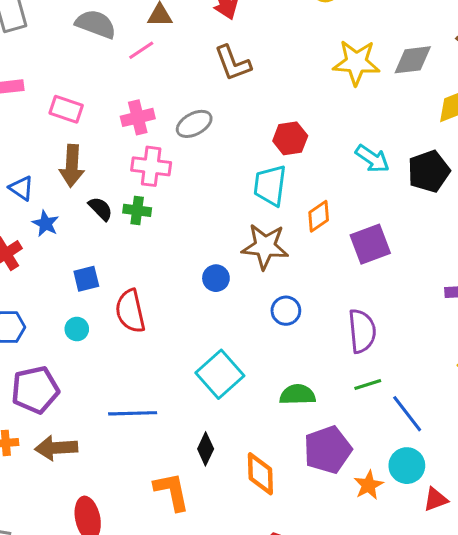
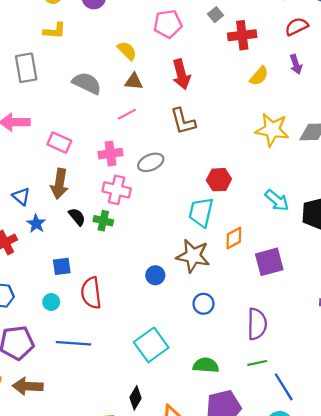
pink line: (141, 50) -> (127, 114), moved
blue line: (133, 413) -> (73, 343), moved

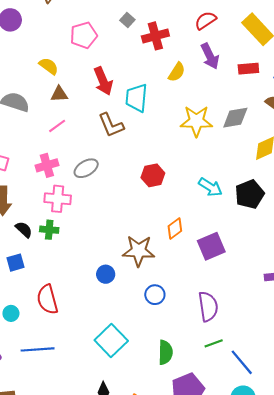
purple arrow: (296, 64) -> (210, 56), size x1.4
cyan trapezoid: (201, 212) -> (136, 98), moved
blue square: (62, 266) -> (15, 263), moved
green semicircle: (206, 365) -> (165, 352), turned 95

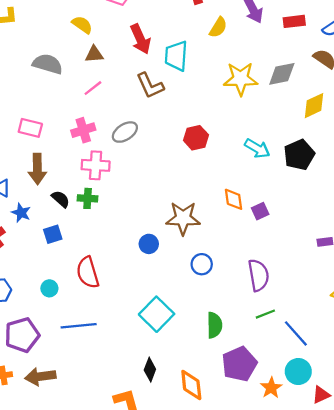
orange diamond: (175, 228) -> (234, 199), moved, turned -60
purple square: (211, 246) -> (260, 211), size x0.6

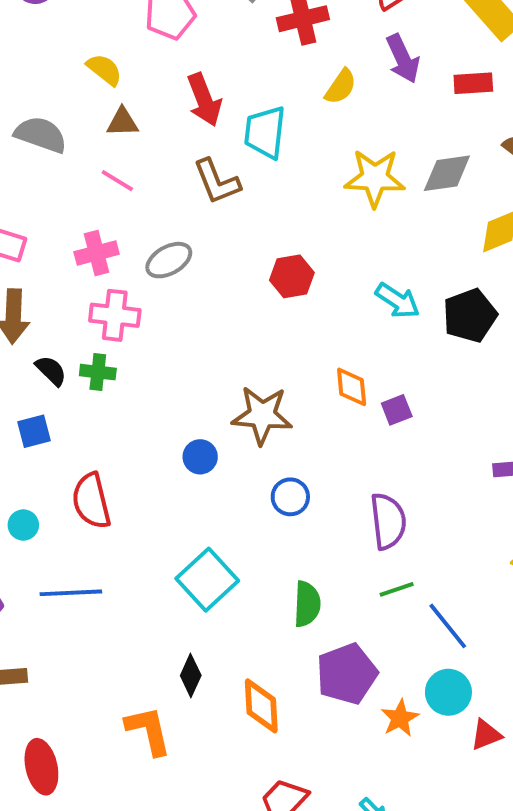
pink line: (93, 88) -> (117, 181), turned 66

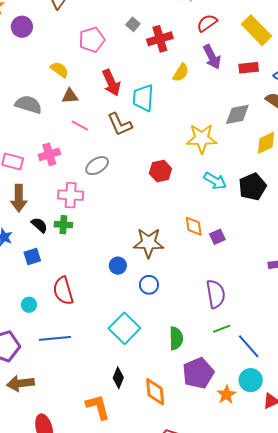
yellow star: (375, 178) -> (202, 139), moved
pink line: (117, 181) -> (80, 126), moved
pink cross: (97, 253) -> (49, 154), moved
blue circle: (290, 497) -> (149, 285), moved

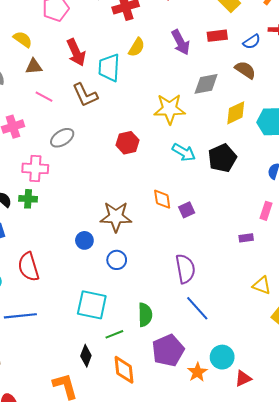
purple arrow: (212, 57) -> (181, 42), moved
yellow semicircle: (181, 73) -> (137, 47), moved
cyan square: (124, 328) -> (92, 305), turned -32
green line: (222, 329) -> (114, 334), moved
blue line: (249, 346) -> (197, 308), moved

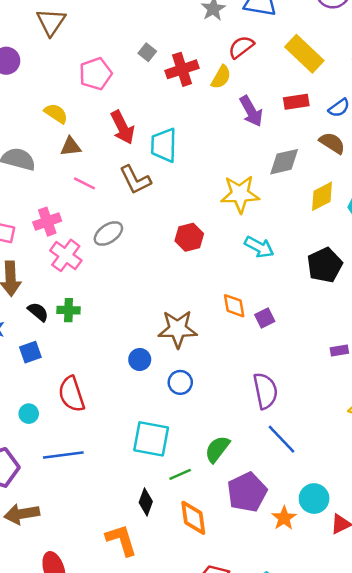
yellow semicircle: (137, 47) -> (221, 77), moved
black pentagon: (222, 158) -> (325, 265), moved
pink cross: (35, 168) -> (66, 255), moved, turned 35
green semicircle: (145, 315) -> (217, 449), turned -140

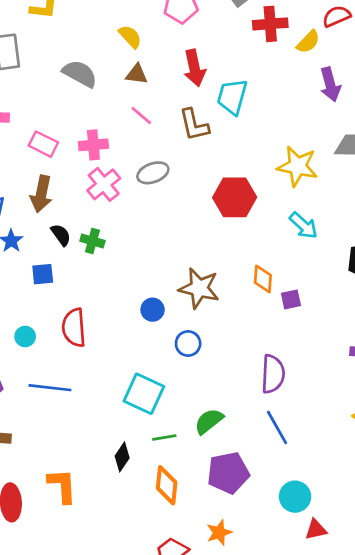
red hexagon: (189, 237) -> (235, 197), size x1.4
orange star: (284, 518) -> (219, 533), moved
orange L-shape: (121, 540) -> (62, 486), moved

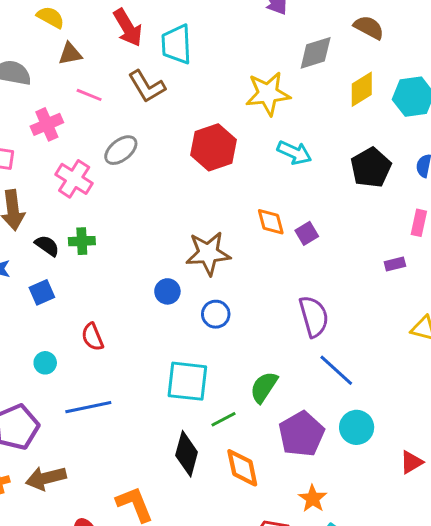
pink cross: (93, 145) -> (47, 124), moved
red semicircle: (74, 328) -> (92, 337), size x0.7
black diamond: (122, 457) -> (187, 454), size x1.4
cyan circle: (295, 497) -> (357, 427), moved

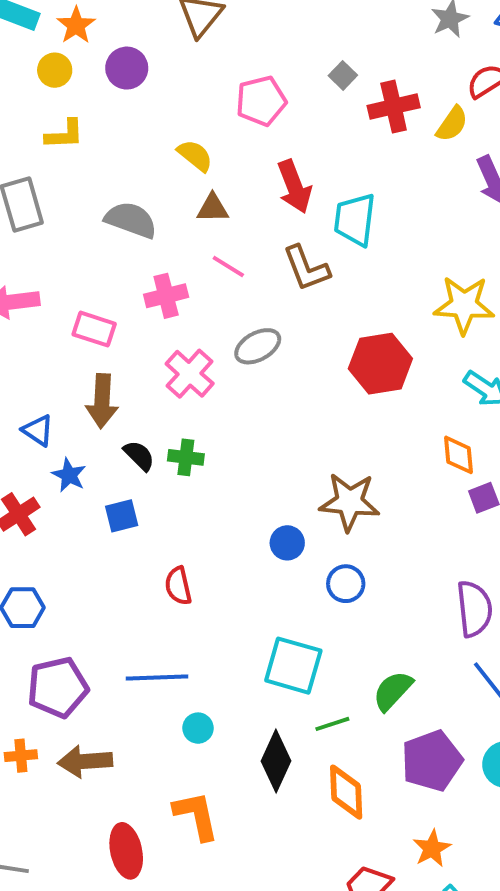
orange diamond: (271, 222) -> (458, 455), moved
cyan circle: (45, 363) -> (198, 728), moved

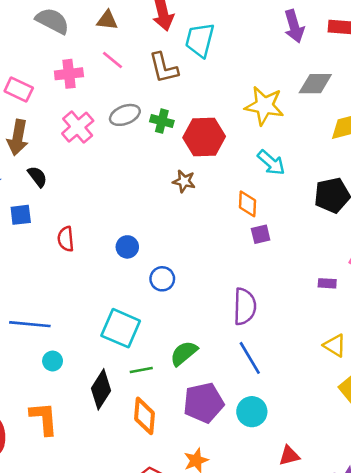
green cross: (186, 457) -> (162, 121), moved
brown star: (349, 502) -> (184, 181), moved, size x0.6
red semicircle: (178, 586) -> (66, 239), moved

